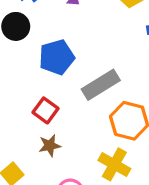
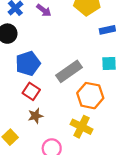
blue pentagon: (57, 57) -> (28, 63), moved

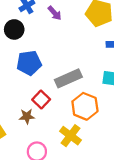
red square: (31, 91) -> (41, 100), moved

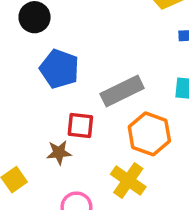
blue pentagon: (29, 63) -> (59, 69), turned 30
red square: (41, 100) -> (80, 126), turned -36

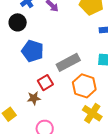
red square: (80, 126) -> (45, 83), turned -35
yellow cross: (128, 181) -> (92, 113), moved

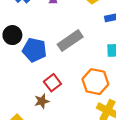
black circle: (18, 22) -> (12, 35), moved
gray rectangle: (68, 62) -> (70, 41), moved

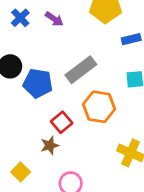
orange hexagon: (95, 82) -> (99, 107), moved

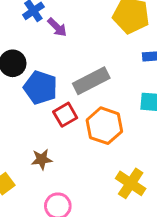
purple arrow: (54, 19) -> (57, 27), moved
red square: (62, 122) -> (65, 115), moved

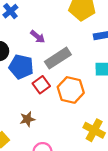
purple arrow: (57, 27) -> (38, 37), moved

